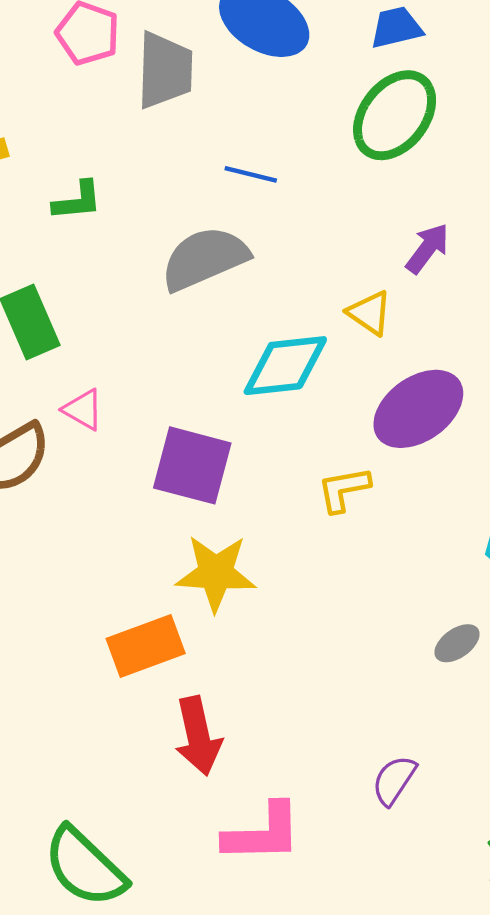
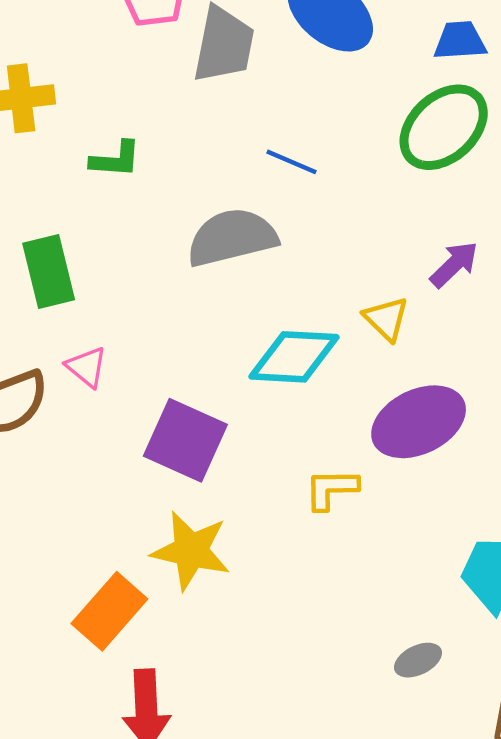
orange rectangle: (146, 646) -> (109, 611), turned -38

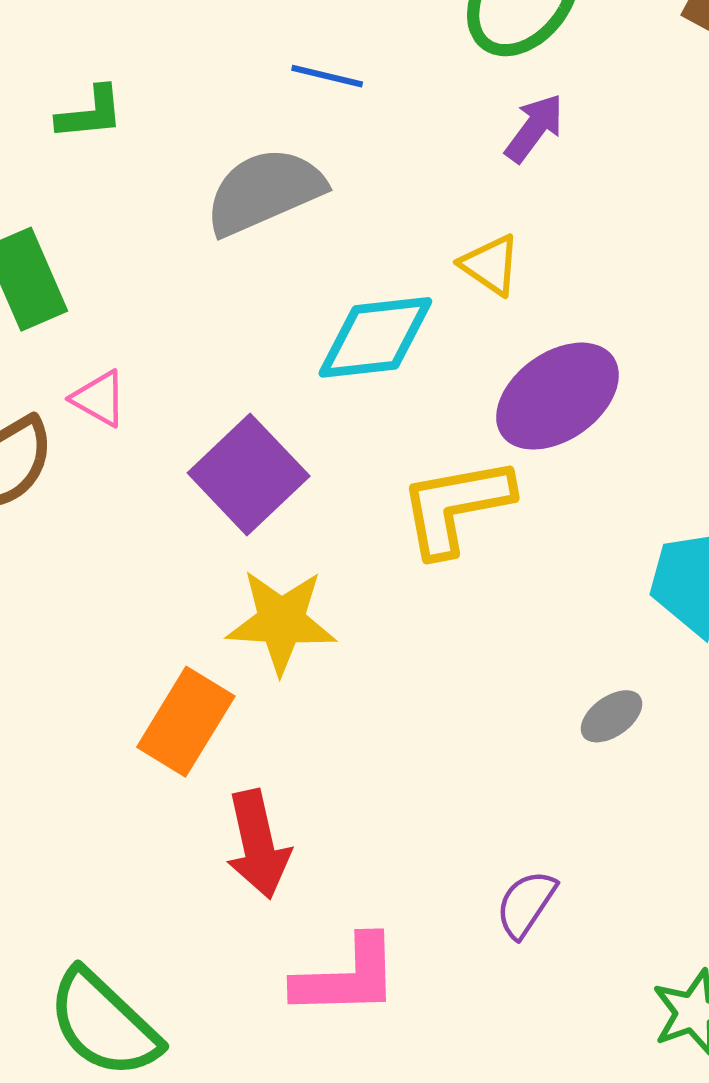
purple arrow: (454, 264) -> (534, 128), moved
purple square: (185, 440) -> (249, 474), turned 32
yellow L-shape: (331, 489) -> (456, 506), size x1.6

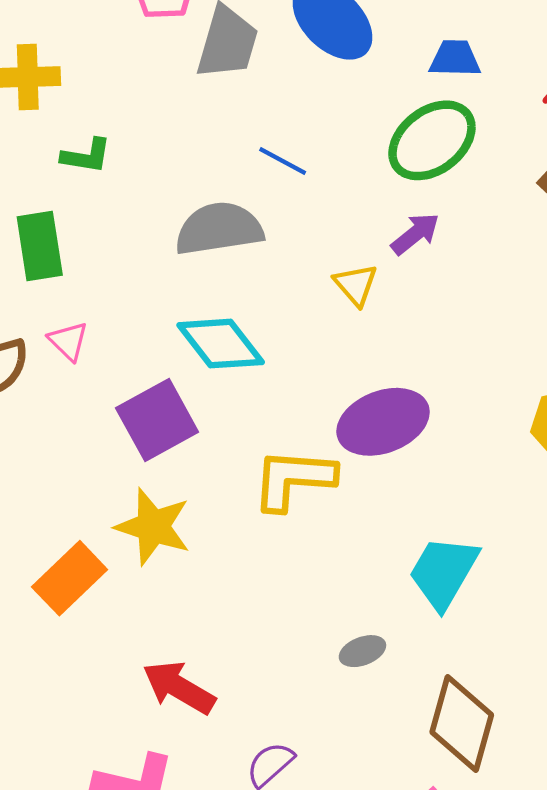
green L-shape: (90, 113) -> (86, 156), moved
yellow triangle: (490, 265) -> (356, 285), moved
cyan diamond: (375, 337) -> (221, 344), moved, turned 44
red arrow: (258, 844) -> (179, 687), moved, turned 118

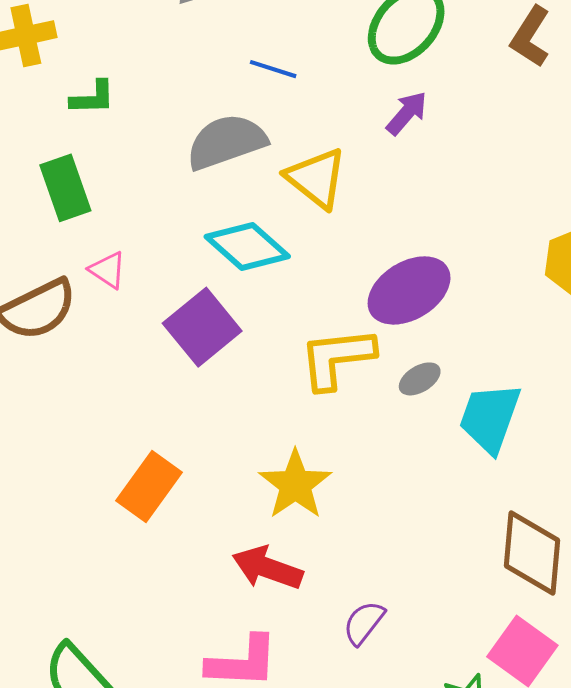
yellow triangle: (356, 285) -> (316, 178), moved, size x1.5
yellow star: (153, 527) -> (295, 485), moved, turned 30
gray ellipse: (362, 651) -> (420, 379), moved

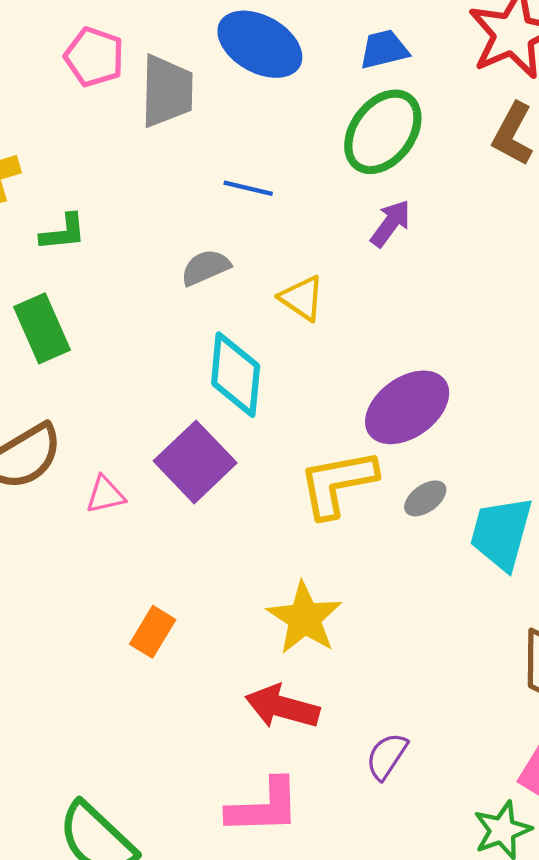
gray semicircle: (226, 142) -> (205, 268), size x0.6
yellow triangle: (316, 178) -> (302, 298), size x0.7
cyan diamond: (247, 246) -> (236, 375), turned 58
pink triangle: (108, 270) -> (105, 495), moved, turned -42
orange rectangle: (149, 487) -> (153, 632), size x0.7

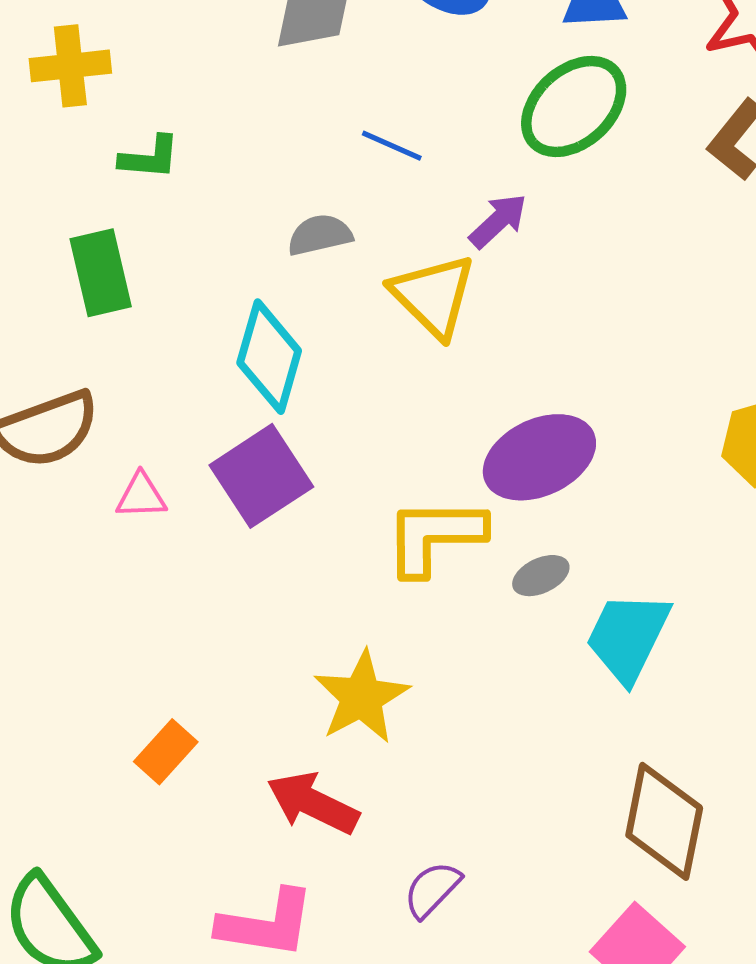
purple arrow: (391, 223) -> (498, 221), moved
yellow triangle: (302, 298) -> (433, 296), size x1.5
cyan diamond: (236, 375) -> (269, 357), moved
orange rectangle: (153, 632) -> (166, 752), moved

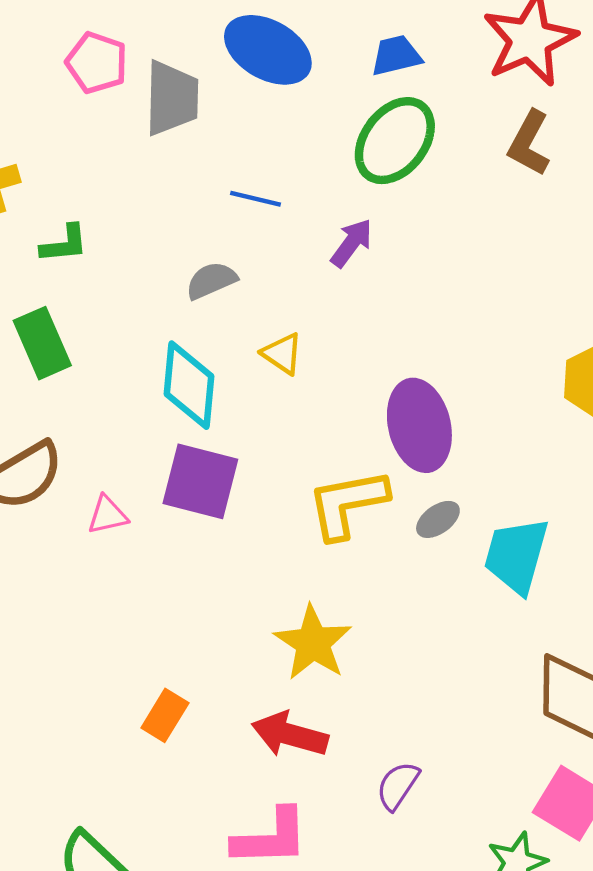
yellow triangle: (433, 296) -> (282, 354), moved, size x0.6
purple ellipse: (539, 457) -> (419, 425), turned -68
purple square: (261, 476) -> (200, 481), turned -32

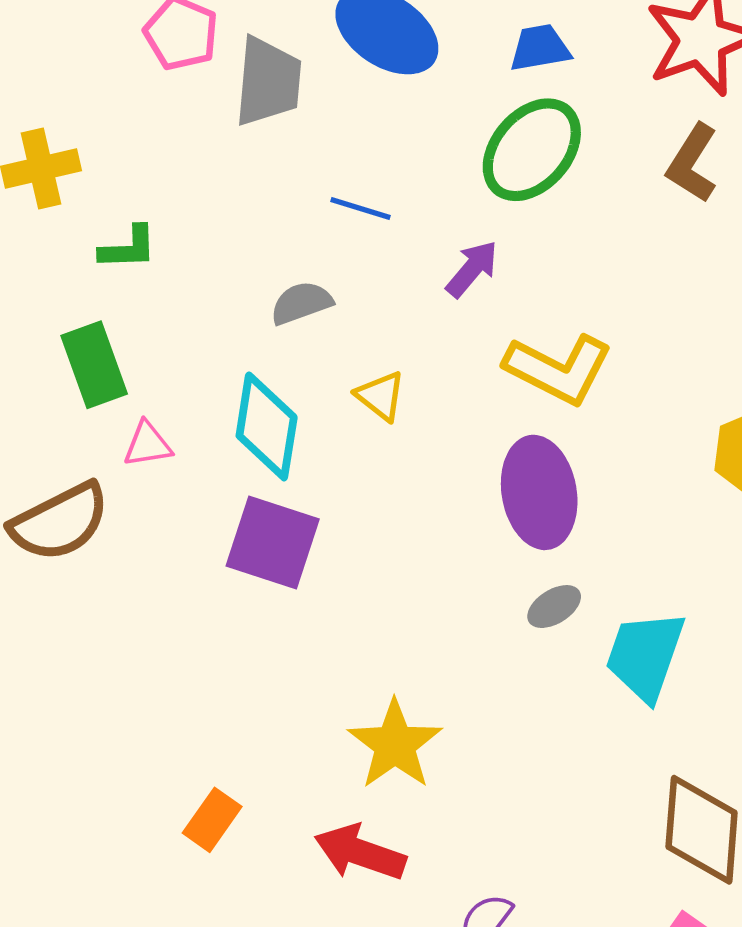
yellow L-shape: (347, 504) -> (558, 369), moved, turned -146
pink triangle: (107, 515) -> (148, 444), moved

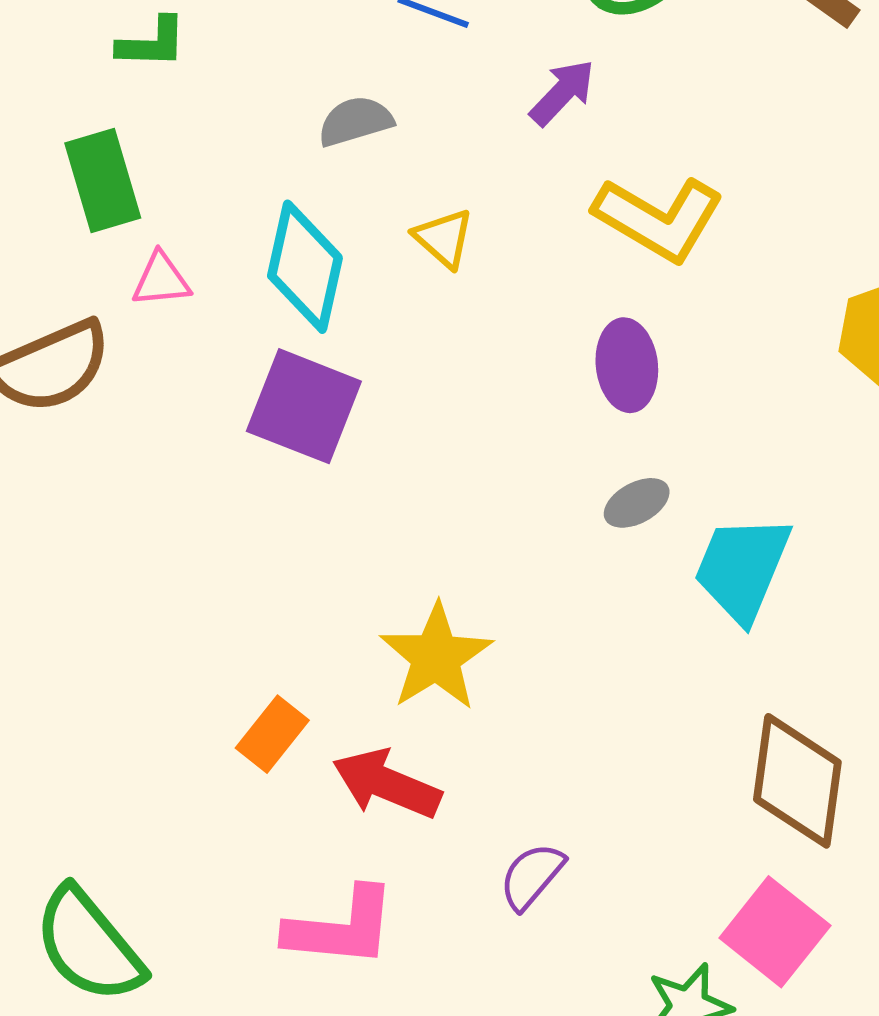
purple ellipse: (539, 492) -> (627, 365), size x0.7
orange rectangle: (212, 820) -> (272, 734), moved

